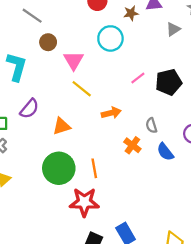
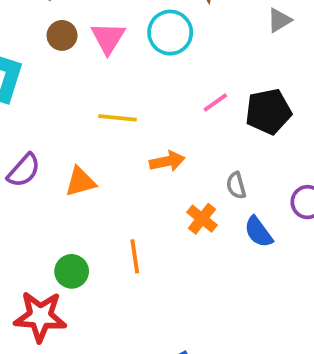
pink triangle: (74, 60) -> (108, 38), moved
yellow line: (82, 89) -> (117, 118), turned -35
purple semicircle: (29, 109) -> (24, 170), moved
green circle: (59, 168) -> (72, 271), moved, size x0.6
red star: (84, 202) -> (40, 316), moved

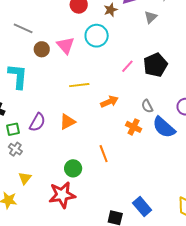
blue semicircle: (258, 232) -> (164, 127), size x1.4

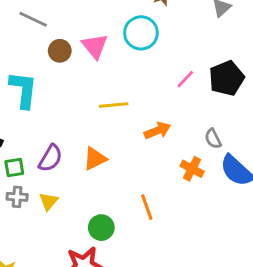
gray cross: (15, 149) -> (17, 197), turned -32
yellow triangle: (25, 178) -> (49, 201), moved

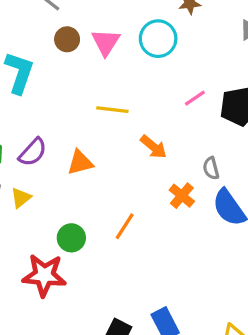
orange arrow: (157, 131) -> (153, 147), turned 50
orange line: (147, 207) -> (125, 226), turned 40

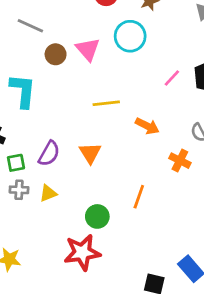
orange triangle: (80, 163) -> (90, 153), turned -35
yellow triangle: (21, 198) -> (48, 193), turned 30

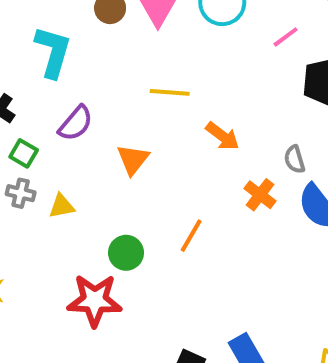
pink line: (172, 78) -> (286, 37), moved
purple semicircle: (49, 154) -> (76, 123), moved
green square: (16, 163) -> (24, 153), turned 30

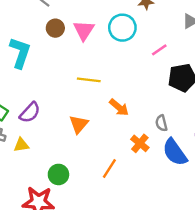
purple semicircle: (76, 123) -> (30, 112), moved
orange triangle: (133, 159) -> (79, 124), moved
orange line: (191, 236) -> (109, 169), moved

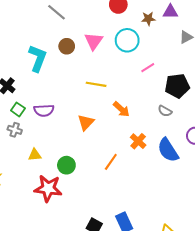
brown circle: (55, 28) -> (67, 46), moved
pink line: (159, 50) -> (148, 68), moved
purple semicircle: (30, 112) -> (44, 110), turned 42
gray semicircle: (161, 123) -> (165, 111), moved, turned -48
yellow triangle: (21, 145) -> (35, 155), moved

